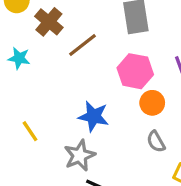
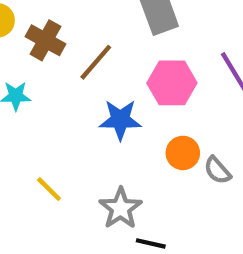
orange circle: (152, 103) -> (183, 153), moved
blue star: (94, 116) -> (120, 120), moved

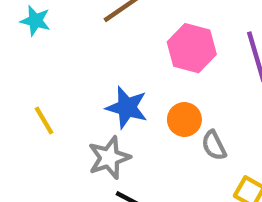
blue star: (120, 120) -> (127, 107), moved

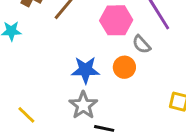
yellow line: (44, 120) -> (26, 115), moved
gray semicircle: (214, 145) -> (142, 44), moved

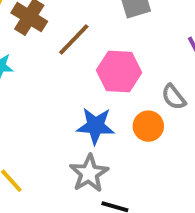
pink hexagon: (116, 20) -> (119, 71), moved

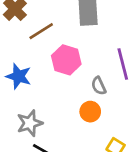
blue star: (96, 126) -> (19, 76), moved
orange circle: (148, 126) -> (90, 112), moved

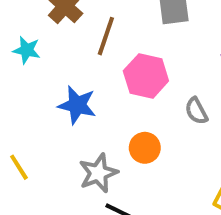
brown line: (41, 31) -> (106, 36), turned -35
orange circle: (90, 112) -> (145, 148), moved

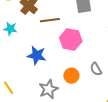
brown line: (106, 36) -> (50, 20), turned 66
gray semicircle: (196, 111) -> (96, 69), moved

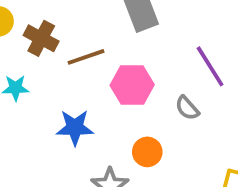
gray semicircle: (96, 69) -> (187, 108), moved

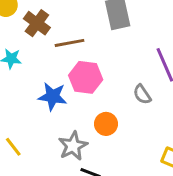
pink hexagon: (132, 85) -> (86, 77), moved

